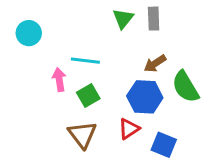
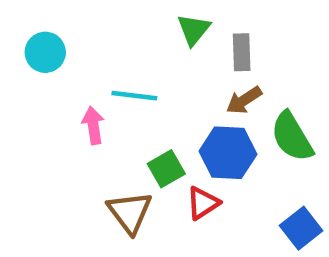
gray rectangle: (154, 19) -> (242, 52), moved
green square: (88, 95) -> (166, 169), moved
blue square: (164, 145) -> (301, 228), moved, turned 30

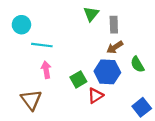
cyan line: (134, 96) -> (42, 45), moved
pink arrow: (93, 125) -> (46, 70), moved
green semicircle: (292, 137) -> (137, 64), size x0.7
brown triangle: (130, 212) -> (31, 100), moved

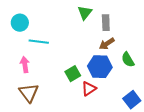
pink arrow: (46, 70) -> (25, 65), moved

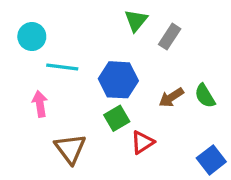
gray rectangle: (106, 23) -> (170, 37), turned 35
brown arrow: (107, 44) -> (171, 97), moved
blue hexagon: (100, 67) -> (118, 80), moved
brown triangle: (29, 93) -> (70, 149), moved

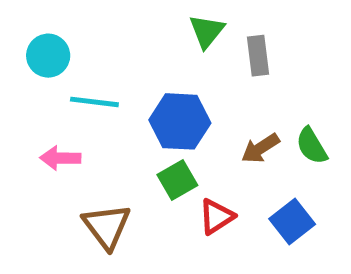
gray rectangle: (170, 37) -> (258, 56), turned -40
pink arrow: (40, 104) -> (60, 158), turned -80
blue square: (211, 160) -> (292, 221), moved

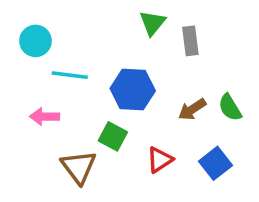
green square: (177, 180) -> (113, 136), moved, turned -32

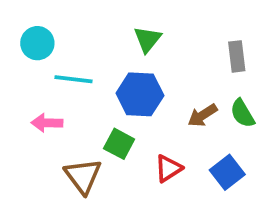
green triangle: (153, 23) -> (147, 39), moved
gray rectangle: (190, 41) -> (237, 56), moved

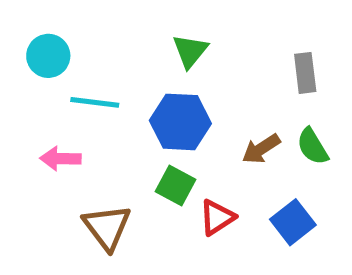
green square: (119, 144) -> (175, 186), moved

